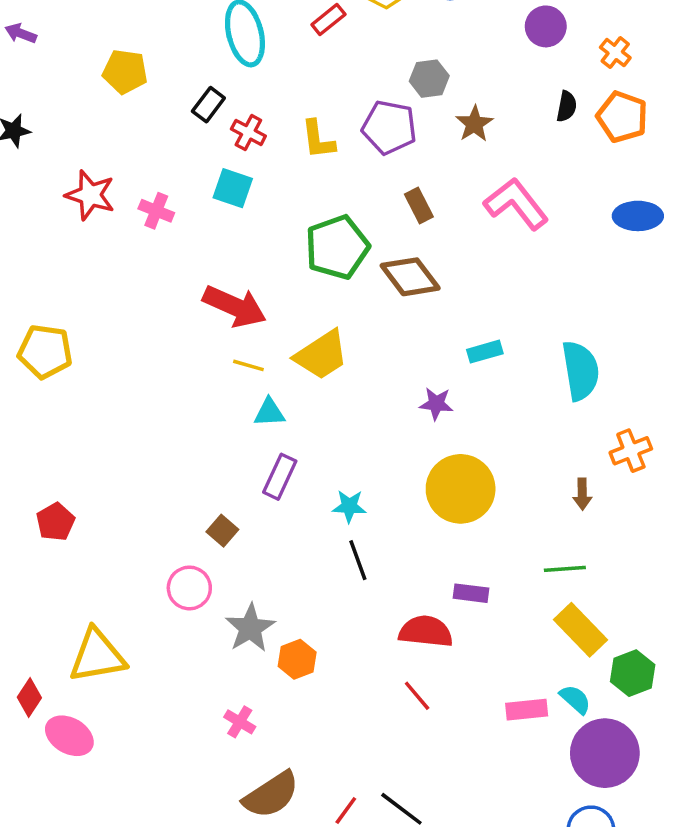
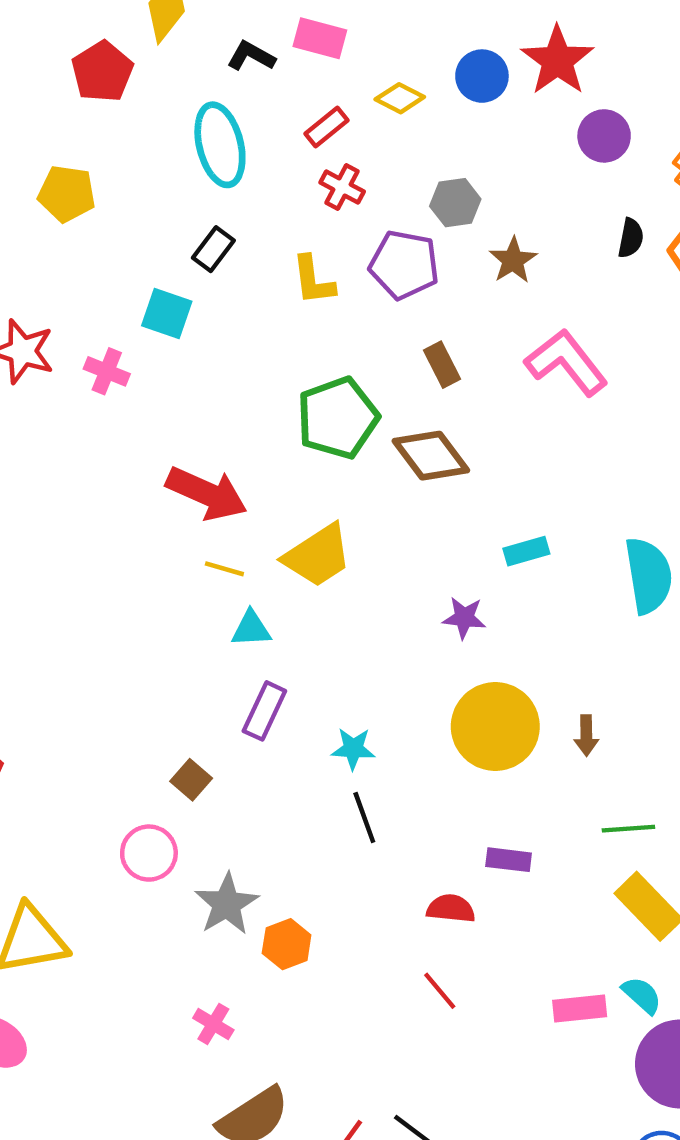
black rectangle: (208, 105) -> (213, 249), moved
red cross: (248, 132) -> (342, 187), moved
cyan square: (233, 188) -> (167, 314), moved
brown arrow: (582, 494) -> (586, 735), moved
red semicircle: (426, 631) -> (451, 909), size x0.7

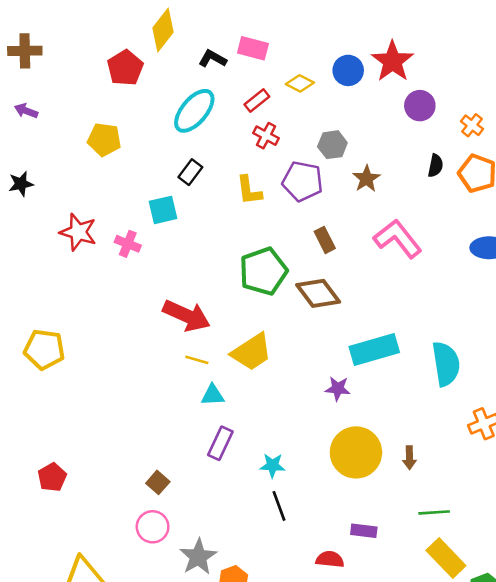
cyan ellipse: (220, 145) -> (194, 111), turned 54
cyan square: (167, 314) -> (163, 210), turned -32
cyan rectangle: (526, 551) -> (374, 349), size x1.8
brown square: (191, 780) -> (158, 482), moved

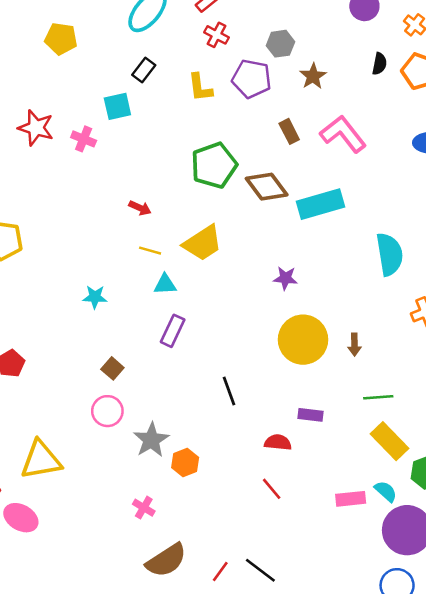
brown rectangle: (325, 240) -> (289, 131), moved
red arrow: (186, 316) -> (140, 208), size x0.5
cyan rectangle: (374, 349) -> (321, 204), moved
cyan star: (273, 465) -> (95, 297), moved

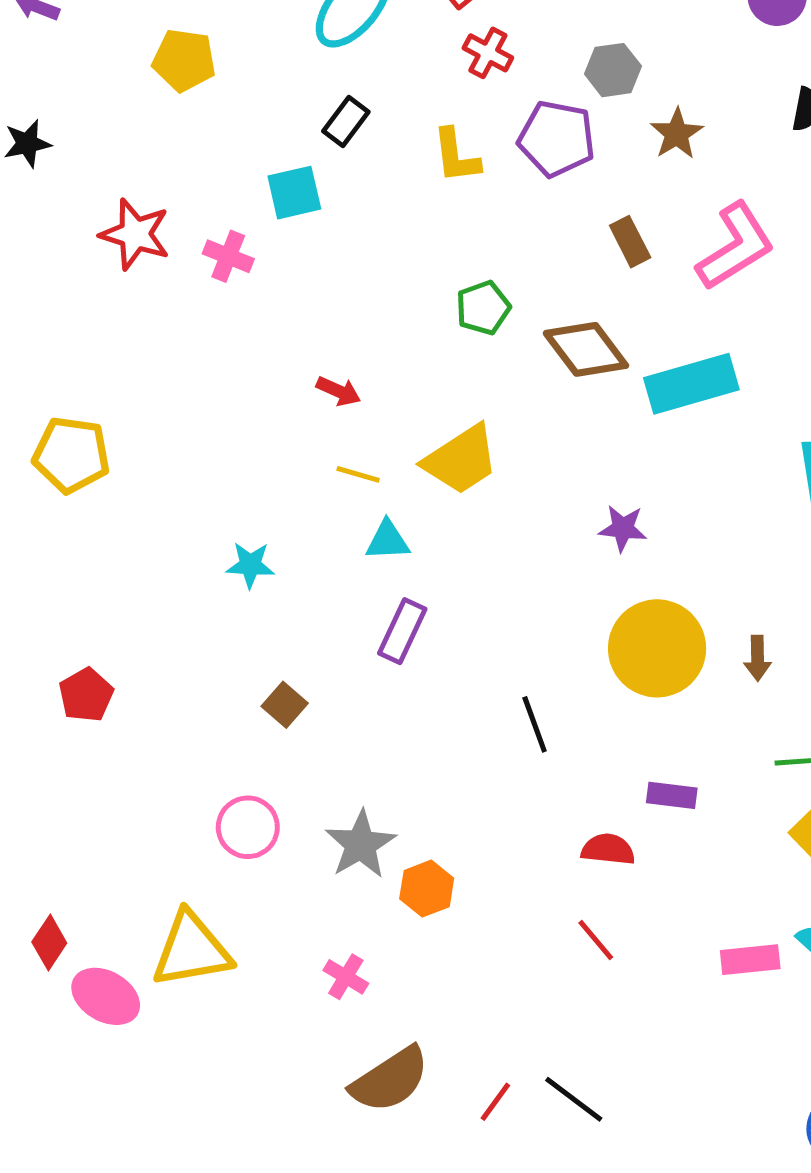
pink L-shape: (343, 134) -> (735, 246), turned 96
green pentagon: (214, 165) -> (483, 308), size x0.6
black line: (229, 391) -> (535, 724), moved
pink circle: (107, 411) -> (248, 827), moved
yellow triangle: (41, 460) -> (191, 950), moved

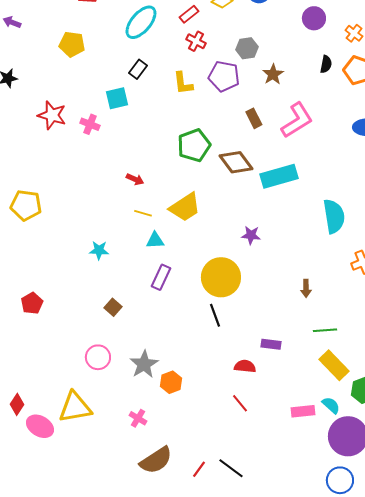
green pentagon: (483, 308) -> (194, 145), size x1.5
yellow circle: (657, 648) -> (221, 277), moved

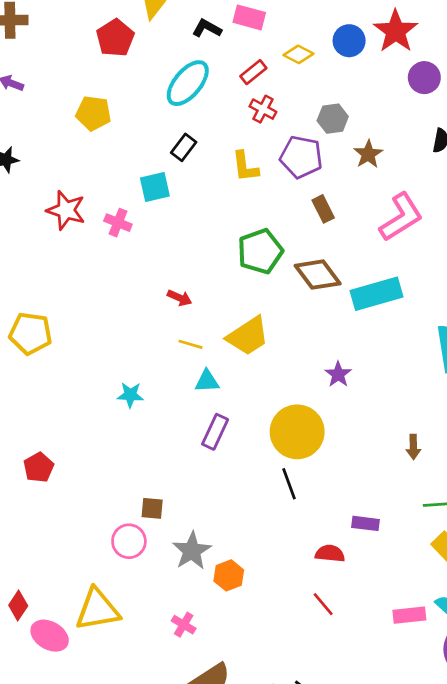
brown rectangle: (254, 118) -> (323, 209), moved
purple star: (251, 235) -> (338, 374), turned 30
brown square: (113, 307) -> (152, 508), moved, turned -36

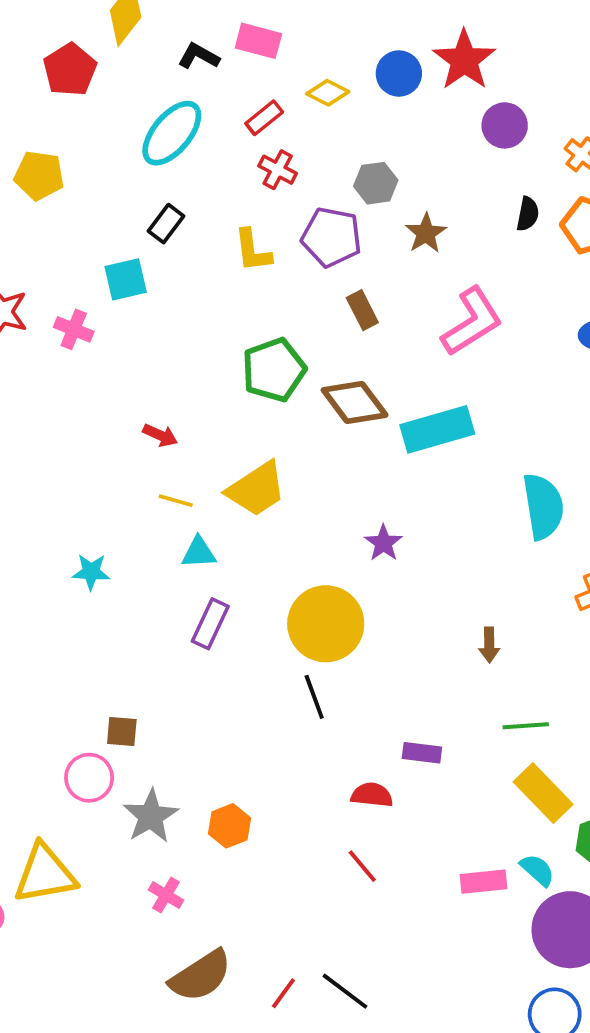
gray star: (192, 551) -> (151, 816), moved

